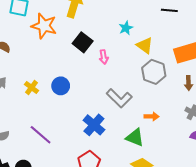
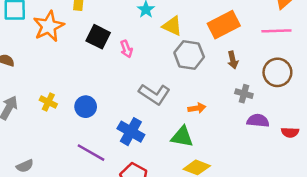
orange star: (44, 26) -> (49, 26), turned -30
blue circle: (61, 86) -> (86, 107), moved
purple line: (41, 135) -> (91, 153), moved

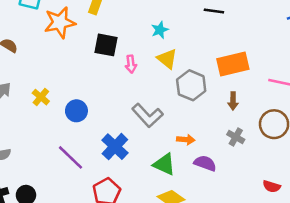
yellow triangle: (172, 26) -> (167, 59), moved
black square: (98, 37) -> (106, 45), turned -30
purple semicircle: (258, 121) -> (205, 163), moved

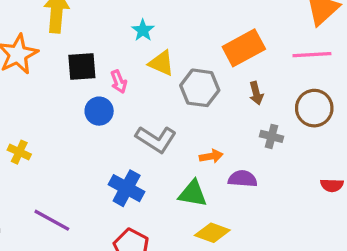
blue circle: (76, 111) -> (99, 111), moved
purple line: (71, 157) -> (52, 220), moved

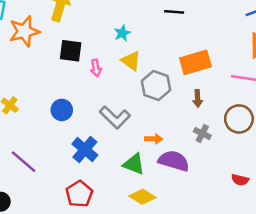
blue circle: (99, 111) -> (62, 110), moved
purple semicircle: (243, 179) -> (174, 161), size x1.4

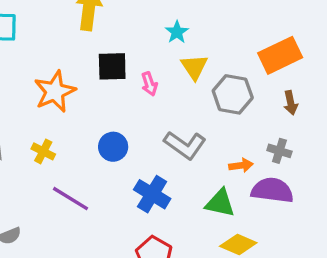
orange star: (24, 31) -> (55, 91), moved
yellow triangle: (131, 61) -> (194, 67), turned 30
gray cross: (202, 133) -> (279, 151), moved
purple line: (24, 162) -> (71, 199), moved

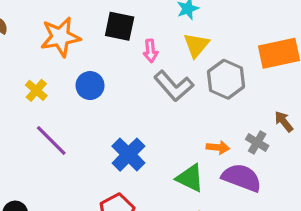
brown arrow: (291, 103) -> (284, 122), moved, turned 140
gray L-shape: (185, 145) -> (174, 86), moved
blue circle: (113, 147) -> (90, 86), moved

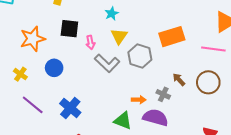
blue cross: (128, 155) -> (70, 108), moved

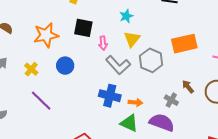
orange arrow: (139, 100) -> (135, 102), moved
blue cross: (70, 108) -> (110, 96), moved, turned -30

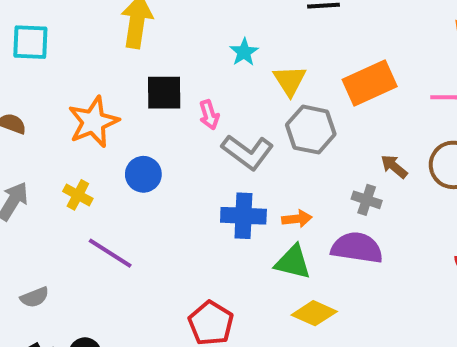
yellow triangle: (132, 39) -> (290, 80), moved

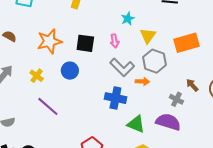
black square: (164, 93) -> (85, 43), moved
pink arrow: (209, 115) -> (115, 41), moved
orange arrow: (297, 219) -> (142, 81), moved

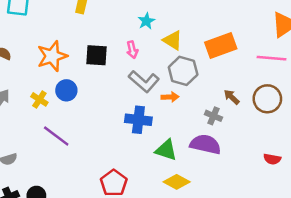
yellow triangle: (148, 36) -> (173, 40), turned -30
blue circle: (70, 71) -> (66, 90), moved

